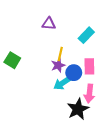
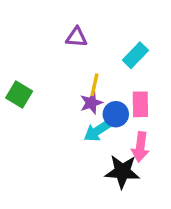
black star: (78, 109) -> (122, 172), turned 30

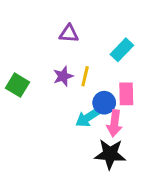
purple star: (91, 103) -> (63, 76), moved
pink arrow: (140, 147) -> (114, 123), moved

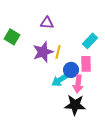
cyan rectangle: (122, 50) -> (90, 41), moved
purple star: (63, 76) -> (43, 52), size x1.5
green square: (18, 85) -> (12, 37), moved

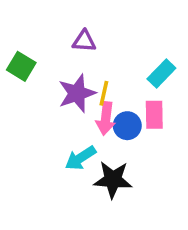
cyan arrow: (60, 80) -> (81, 158), moved
pink arrow: (78, 84) -> (106, 118), moved
black star: (75, 105) -> (113, 180), moved

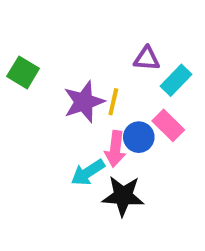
purple triangle: (84, 41) -> (147, 59), moved
pink rectangle: (154, 115) -> (168, 125), turned -44
pink arrow: (106, 118) -> (115, 149), moved

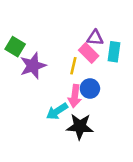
cyan rectangle: (176, 80) -> (114, 52), turned -36
purple star: (84, 102) -> (33, 66), moved
pink rectangle: (168, 125) -> (89, 53), moved

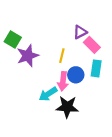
purple triangle: (95, 38) -> (80, 32), turned -32
cyan rectangle: (114, 52) -> (96, 68), moved
pink rectangle: (89, 53) -> (92, 45), moved

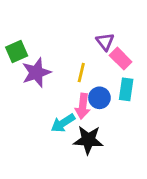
purple triangle: (80, 32) -> (105, 42), turned -40
green square: (13, 40) -> (17, 51), turned 35

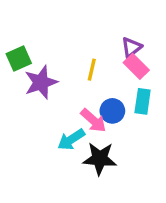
purple triangle: (105, 42) -> (131, 47), moved, turned 30
yellow line: (81, 73) -> (92, 70), moved
pink arrow: (83, 106) -> (93, 120), turned -55

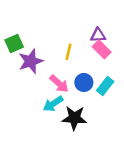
purple triangle: (131, 47) -> (98, 35), turned 35
cyan rectangle: (143, 101) -> (105, 86), moved, turned 30
pink arrow: (93, 120) -> (59, 84), moved

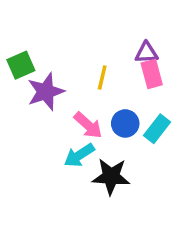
pink rectangle: (102, 49) -> (152, 74), turned 30

